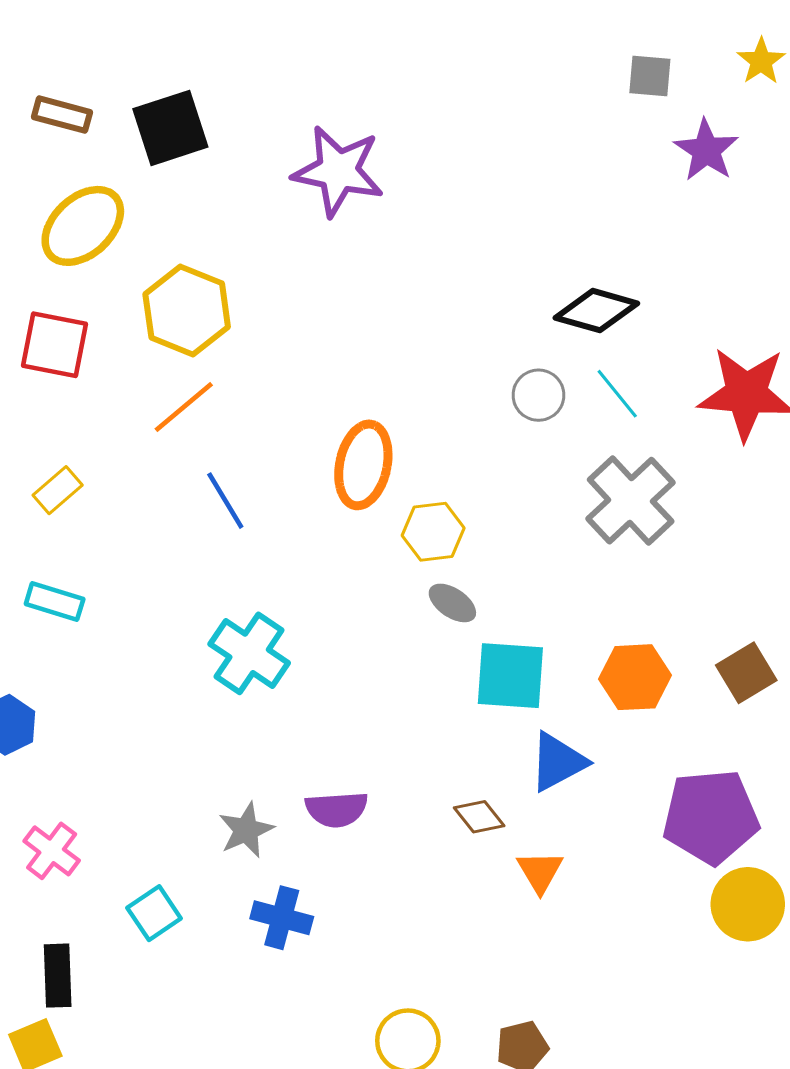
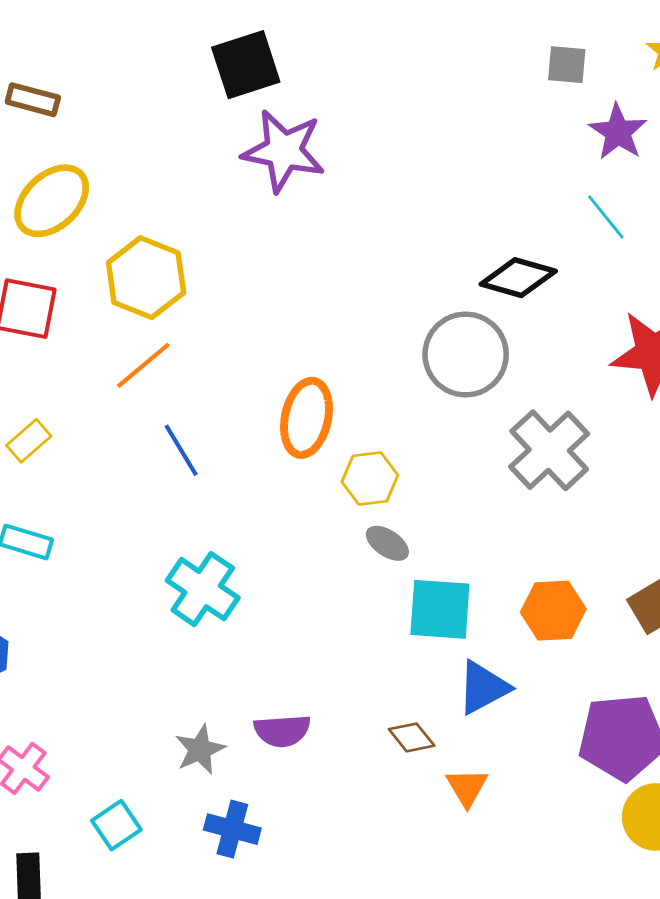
black square: (170, 128) -> (246, 65), moved
cyan line: (617, 394) -> (606, 217), moved
gray circle: (538, 395) -> (466, 354), size x1.8

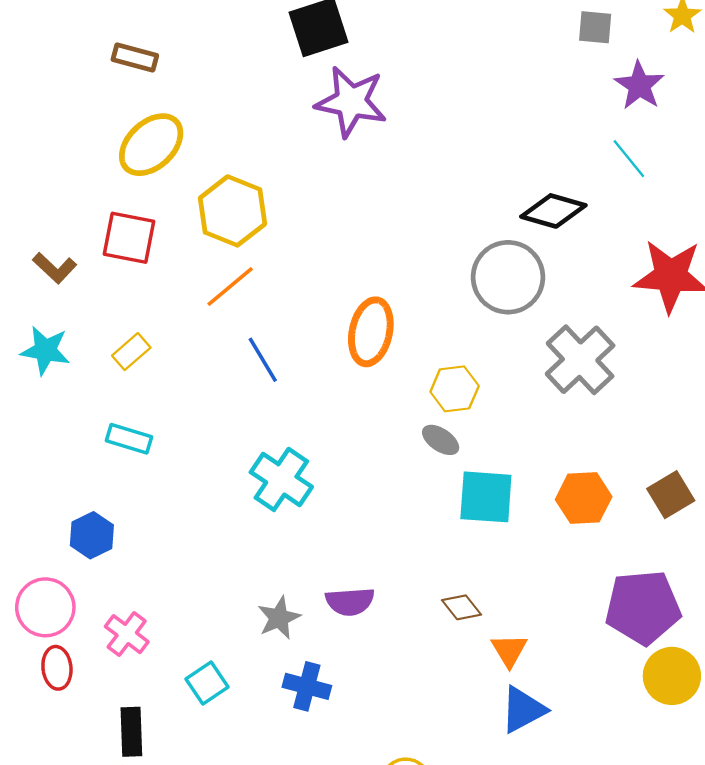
yellow hexagon: (370, 479) -> (455, 389), moved
blue triangle: (483, 688) -> (523, 710), moved

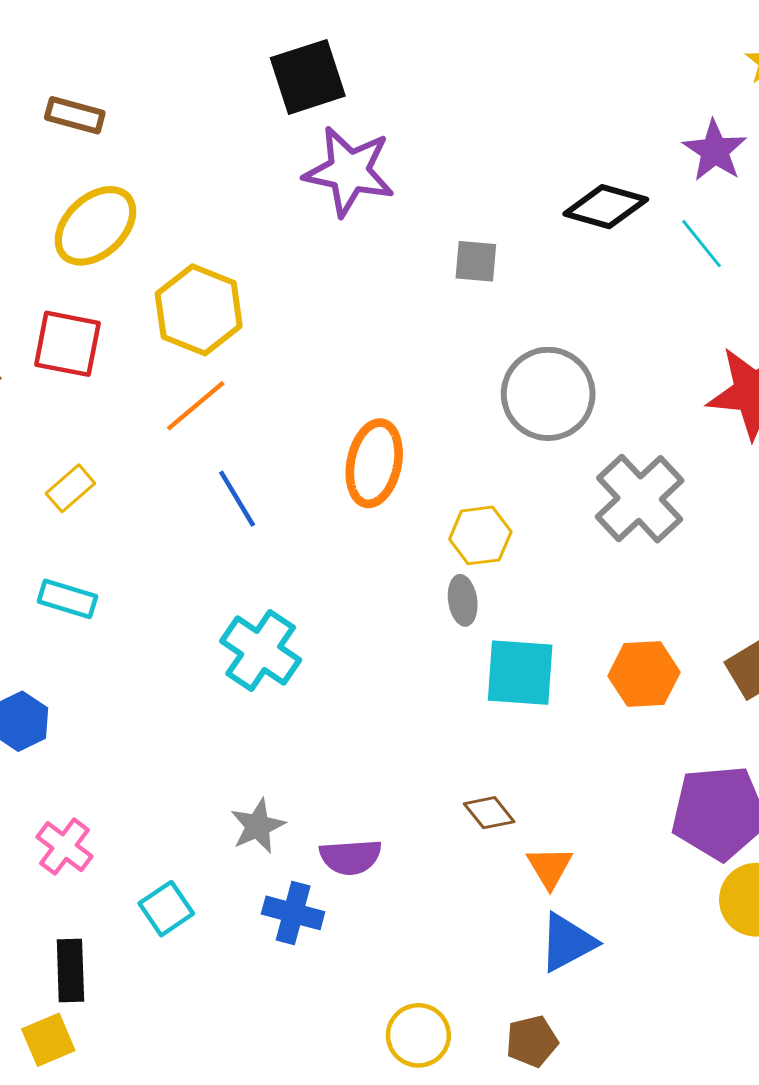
gray square: (595, 27) -> (476, 261), moved
black diamond: (553, 211) -> (606, 207), moved
gray ellipse: (441, 440) -> (463, 600), turned 48
purple semicircle: (350, 602) -> (351, 857), moved

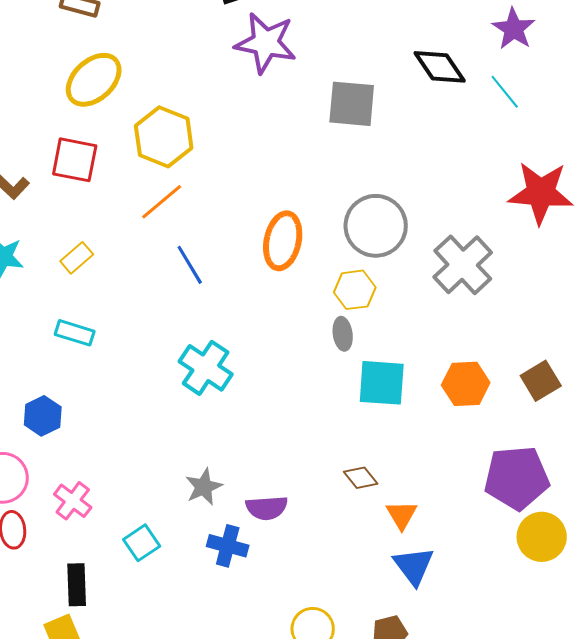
black diamond: (606, 207) -> (440, 67), turned 40
gray square: (476, 261) -> (352, 104), size x1.6
gray circle: (548, 394) -> (376, 226), moved
blue triangle: (567, 942) -> (414, 566), turned -39

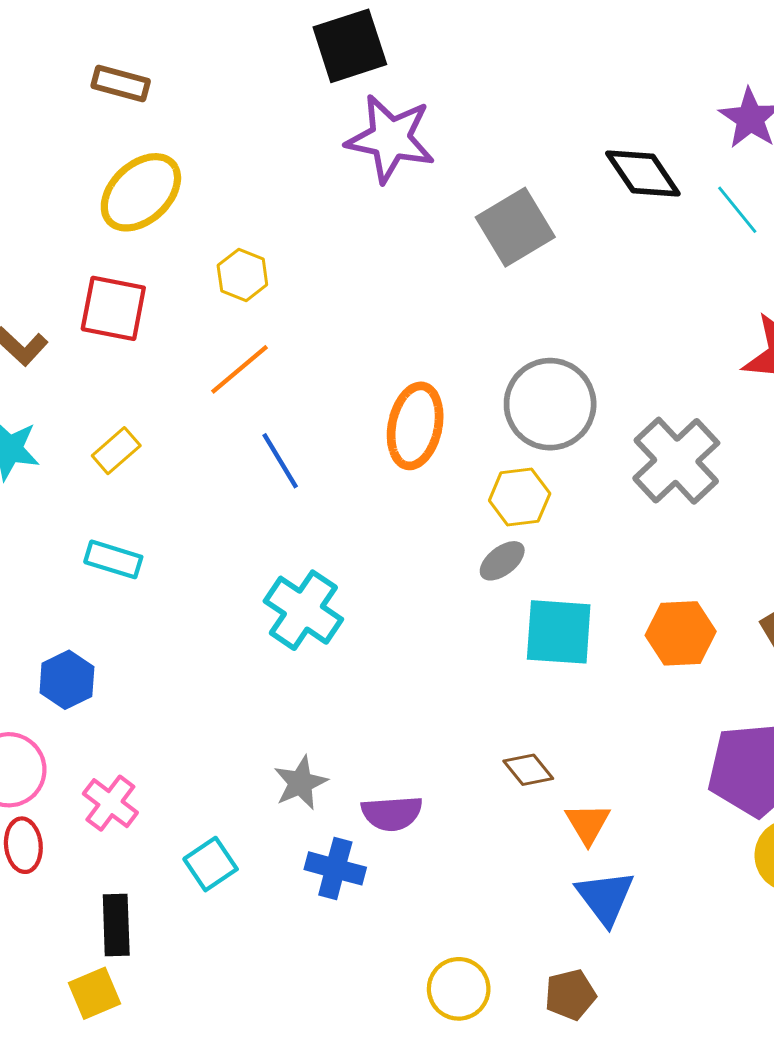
gray square: (352, 104) -> (515, 227), turned -36
yellow hexagon: (164, 137) -> (242, 275), size x0.6
gray ellipse: (343, 334) -> (502, 561), turned 60

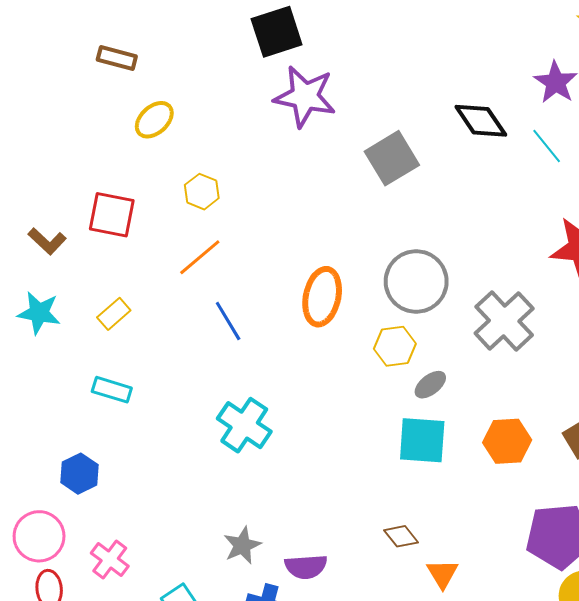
yellow ellipse: (141, 192) -> (154, 120), moved, size x0.7
gray ellipse: (502, 561) -> (430, 385), moved

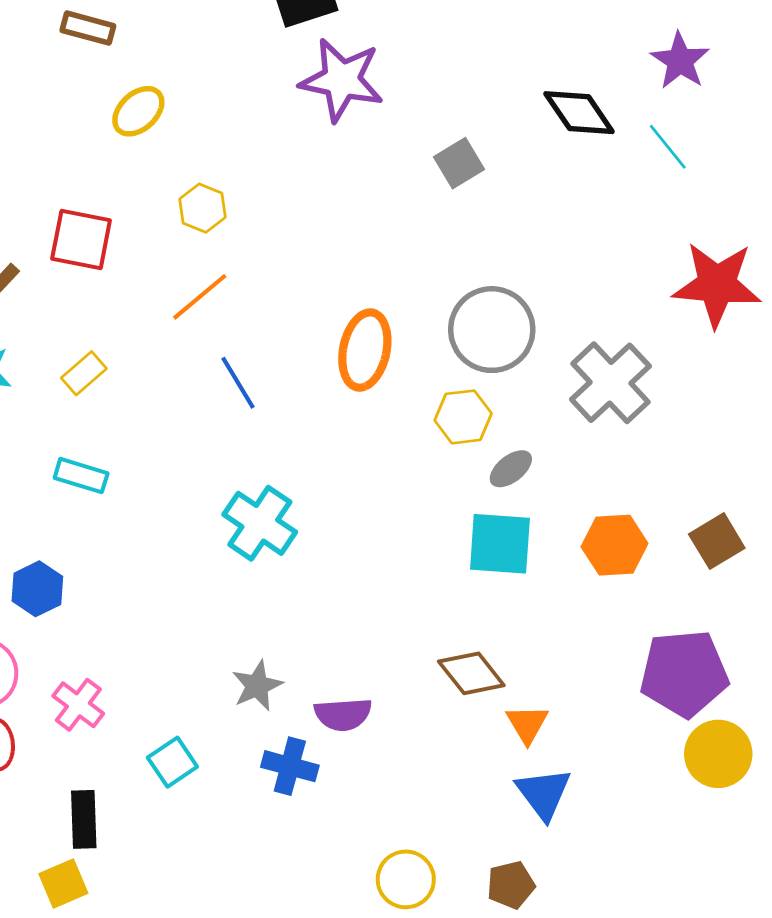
gray square: (392, 158) -> (459, 163), size x0.7
brown diamond: (401, 536) -> (471, 673), size x1.4

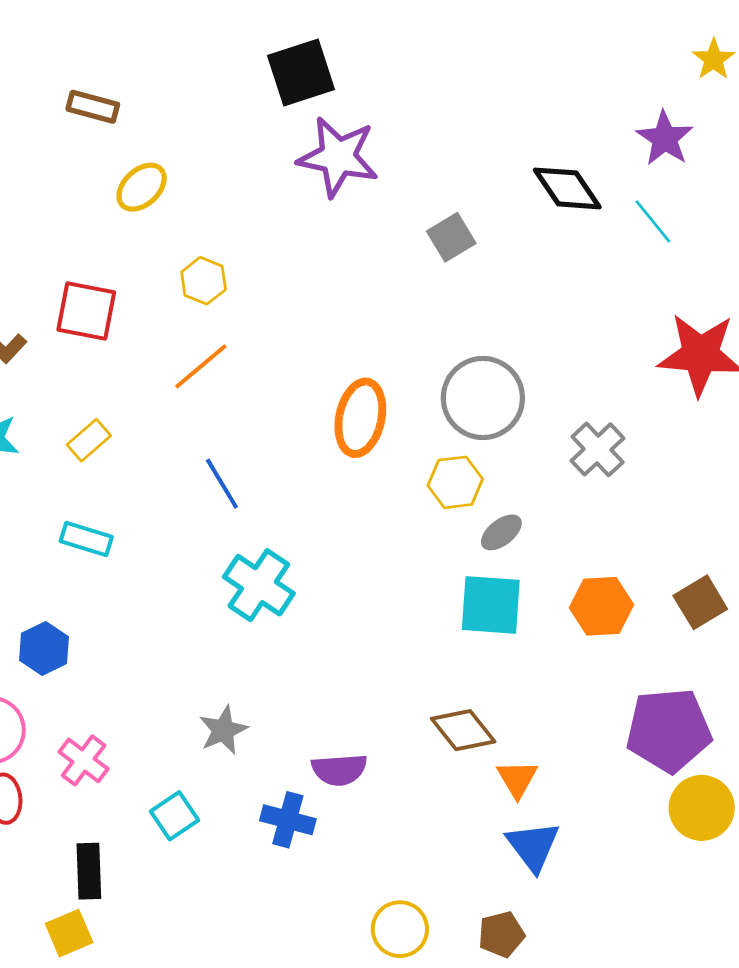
blue line: (238, 383) -> (222, 484), moved
gray cross: (610, 383) -> (598, 449), size x0.7
gray star: (257, 686) -> (223, 730), moved

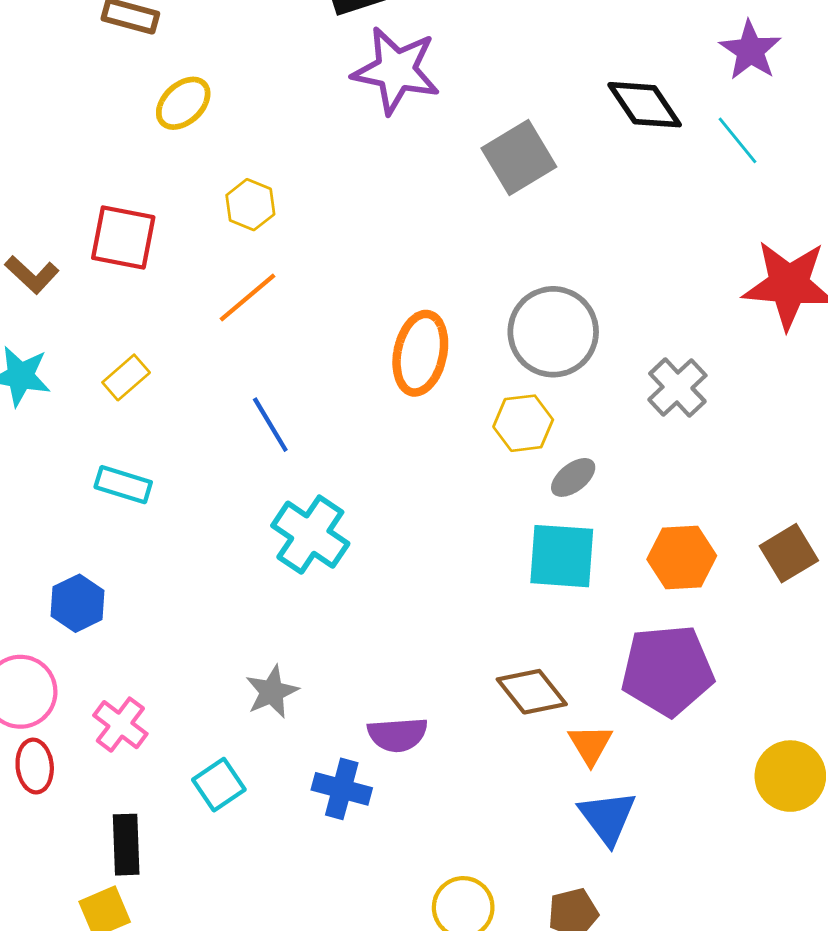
gray square: (451, 237) -> (519, 158), size x1.4
purple pentagon: (669, 730) -> (667, 670), moved

